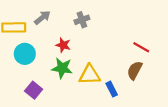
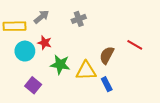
red star: (63, 45) -> (45, 43), moved
brown semicircle: (135, 70) -> (107, 55), moved

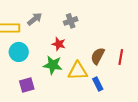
red star: (45, 43) -> (59, 44), moved
red line: (135, 45) -> (121, 57), moved, turned 70
purple square: (33, 85) -> (27, 85), turned 35

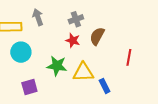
gray arrow: (35, 19) -> (38, 17), turned -70
red star: (59, 44) -> (73, 40), moved
brown semicircle: (98, 56) -> (97, 36), moved

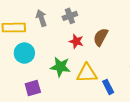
gray cross: (76, 19) -> (70, 16), moved

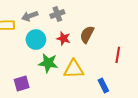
gray arrow: (41, 18) -> (30, 16), turned -91
cyan circle: (24, 53) -> (36, 40), moved
blue rectangle: (108, 87) -> (103, 86), moved

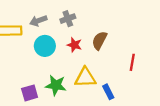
green star: (48, 63) -> (56, 85), moved
blue rectangle: (103, 86) -> (108, 92), moved

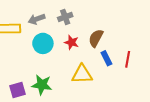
green star: (56, 85) -> (42, 85), moved
blue rectangle: (108, 92) -> (106, 58), moved
purple square: (30, 93) -> (18, 90), moved

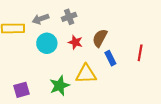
red line: (128, 59) -> (140, 53), moved
green star: (42, 85) -> (60, 86), moved, turned -30

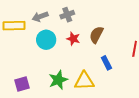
blue rectangle: (110, 58) -> (106, 63), moved
yellow triangle: (86, 74) -> (84, 81), moved

